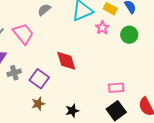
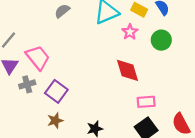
pink trapezoid: (23, 34) -> (38, 58), moved
red diamond: (66, 61) -> (127, 70), moved

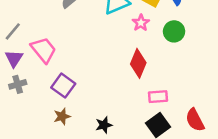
red diamond: (127, 70) -> (138, 63), turned 40
gray cross: (27, 84) -> (18, 84), moved

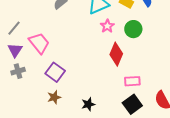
pink star: (141, 23) -> (107, 26), moved
green circle: (174, 31) -> (133, 29), moved

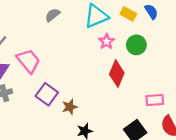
pink rectangle: (132, 81) -> (155, 100), moved
brown star: (54, 97) -> (70, 107), moved

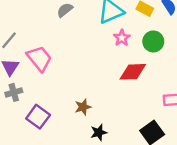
red diamond: (117, 74) -> (133, 72), turned 65
purple square: (47, 94) -> (38, 117), moved

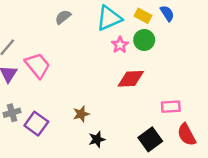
green circle: (153, 41) -> (144, 40), moved
gray cross: (14, 92) -> (12, 113), moved

